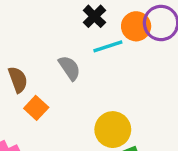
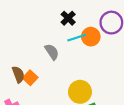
orange circle: (136, 26) -> (91, 37), moved
brown semicircle: (18, 80) -> (18, 74), moved

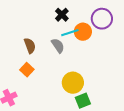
gray semicircle: (52, 52) -> (58, 46), moved
brown semicircle: (18, 74) -> (30, 46), moved

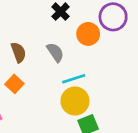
cyan line: (70, 33) -> (74, 79), moved

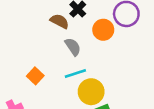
brown semicircle: (18, 52) -> (60, 21), moved, turned -42
cyan line: (74, 79) -> (75, 73), moved

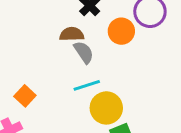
brown semicircle: (60, 21) -> (72, 34), moved, turned -30
orange square: (35, 76) -> (25, 96), moved

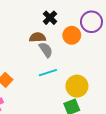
yellow circle: (106, 108) -> (77, 86), moved

